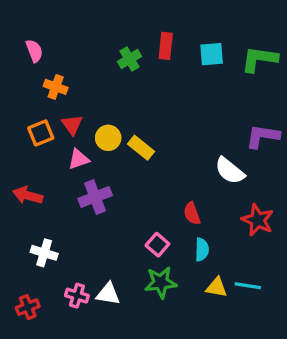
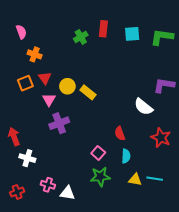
pink triangle: (79, 159) -> (49, 100), turned -40
red arrow: (28, 195) -> (14, 137), moved, turned 54
white triangle: (108, 294) -> (67, 193), moved

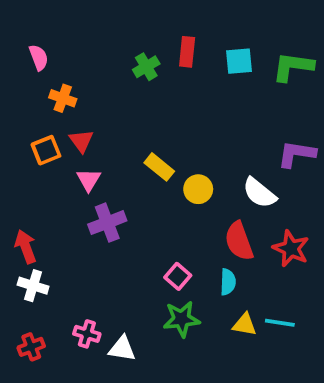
yellow circle: (67, 86) -> (198, 189), moved
red semicircle: (120, 133) -> (239, 241), moved, size x1.5
white cross: (27, 158) -> (33, 286), moved

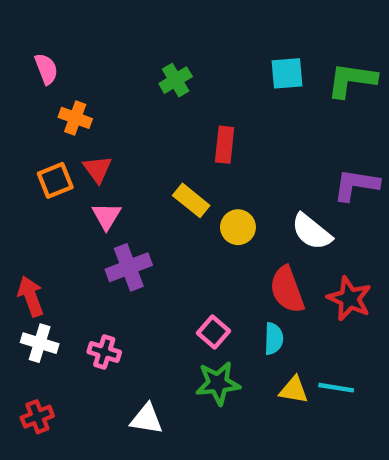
red rectangle: (187, 52) -> (225, 145), moved
pink cross: (87, 334) -> (104, 352), moved

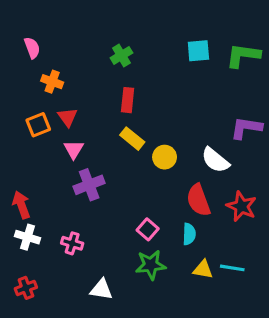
red rectangle: (225, 145) -> (128, 100), moved

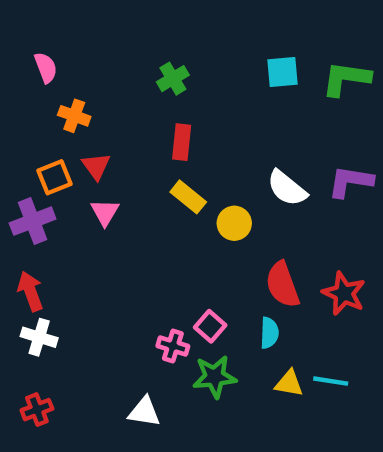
white semicircle: (215, 160) -> (287, 188), moved
purple cross: (89, 185) -> (33, 221), moved
pink cross: (72, 243) -> (173, 346), moved

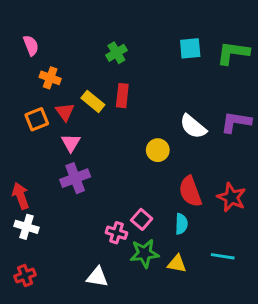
yellow rectangle: (188, 197) -> (93, 101), moved
purple cross: (33, 221) -> (75, 178), moved
yellow triangle: (289, 383) -> (177, 264), moved

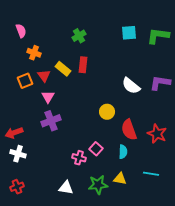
yellow circle: (158, 150) -> (107, 112), moved
red arrow: (21, 196) -> (14, 133), turned -90
green star: (144, 253) -> (98, 185), moved

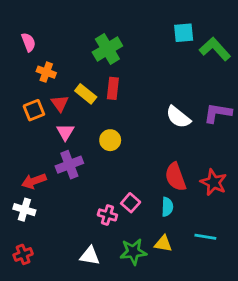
cyan square: (129, 33) -> (184, 33), moved
green cross: (79, 36) -> (107, 49), size x1.5
green L-shape: (158, 36) -> (215, 49), turned 40
yellow circle: (107, 112) -> (110, 140), moved
red arrow: (14, 133) -> (34, 181), moved

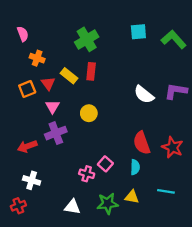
cyan square: (184, 33) -> (138, 32), moved
white cross: (24, 210) -> (32, 180), moved

